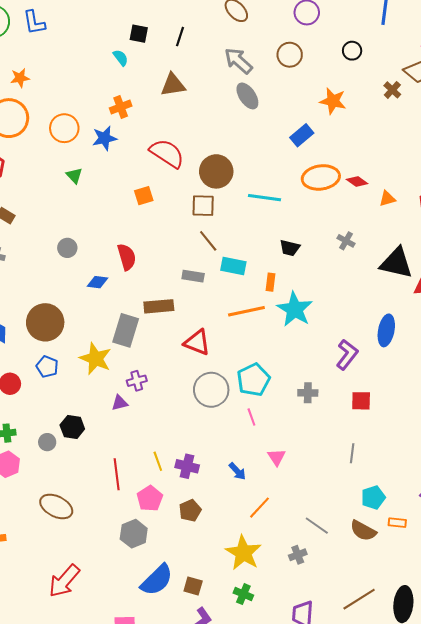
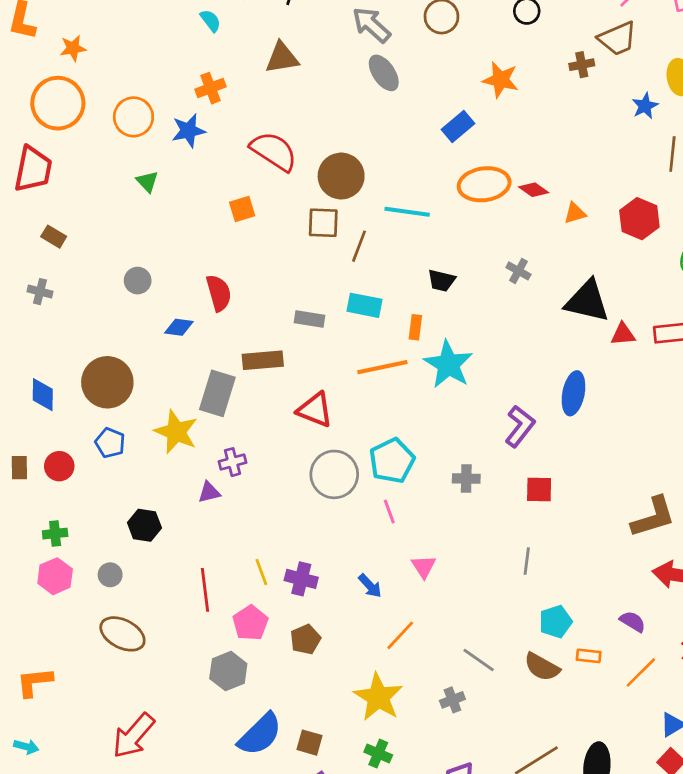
brown cross: (392, 90) -> (582, 65), turned 36
brown line: (208, 241) -> (359, 246), moved, turned 60
gray circle: (47, 442) -> (110, 575), moved

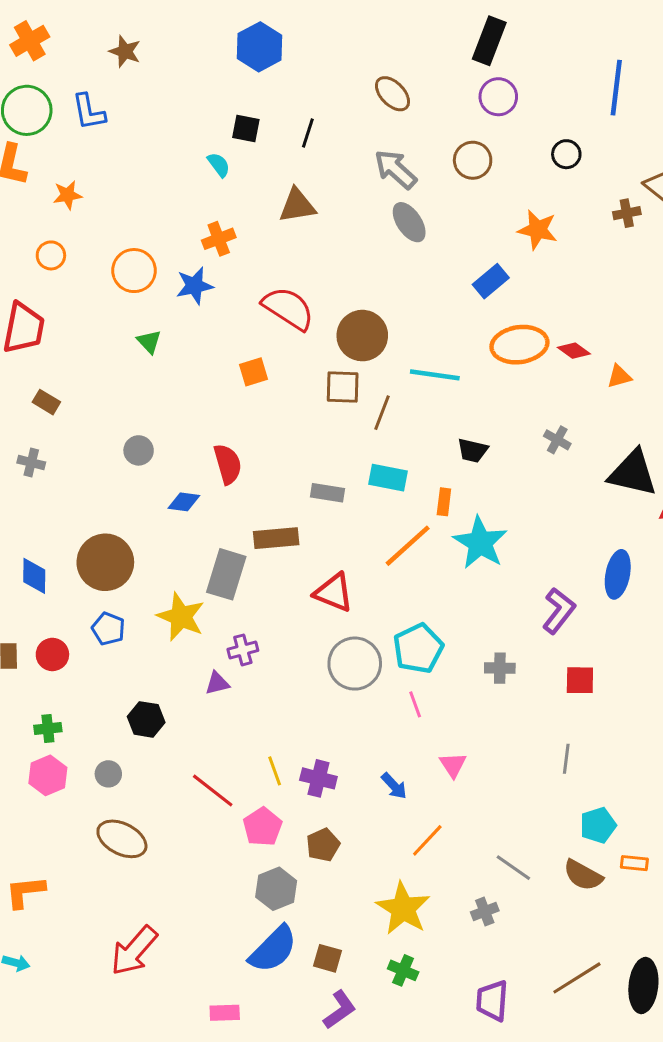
orange circle: (58, 103) -> (51, 255), size x0.5
orange line: (382, 367) -> (408, 546), turned -30
red line: (205, 590) -> (213, 791), turned -45
gray hexagon: (228, 671) -> (276, 889), moved

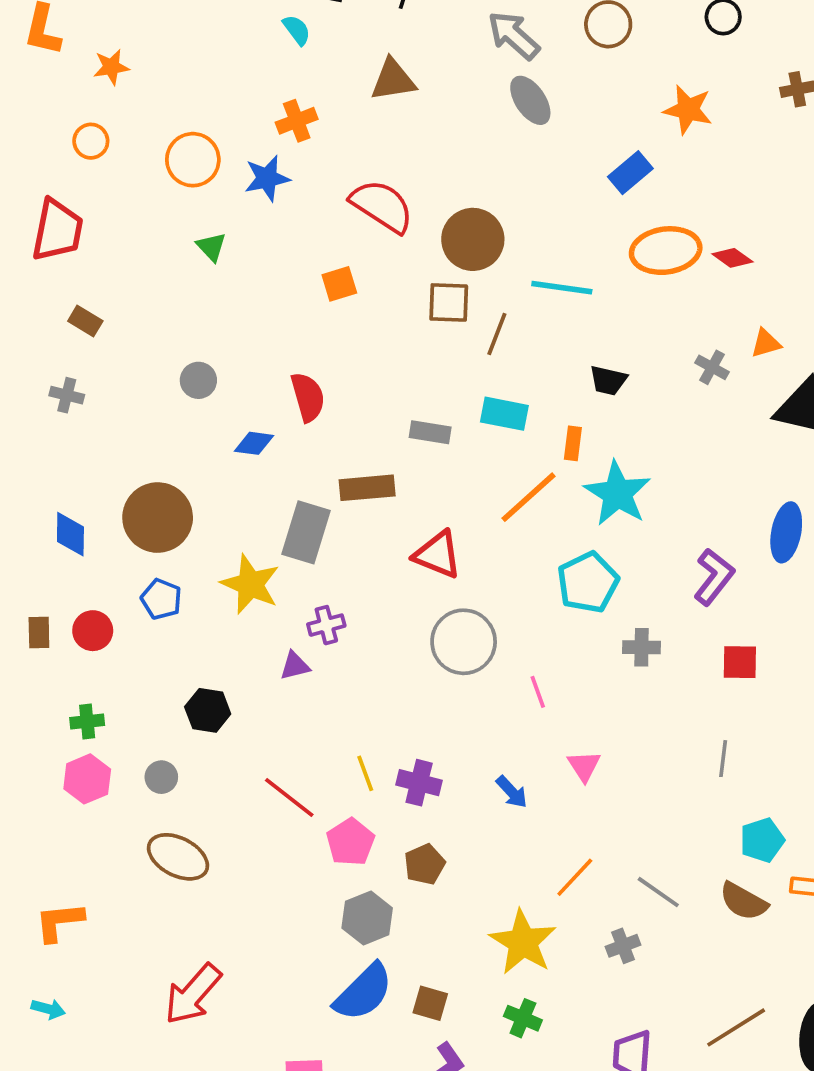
orange triangle: (619, 376) -> (766, 343), moved
cyan pentagon: (418, 648) -> (588, 582), moved
orange line: (427, 840) -> (575, 877), moved

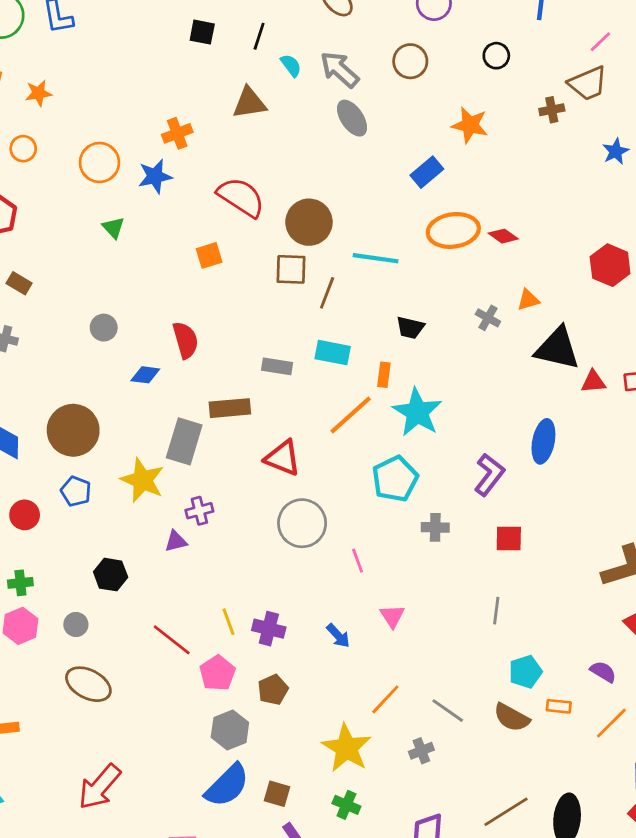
cyan semicircle: (297, 30) -> (291, 65), moved

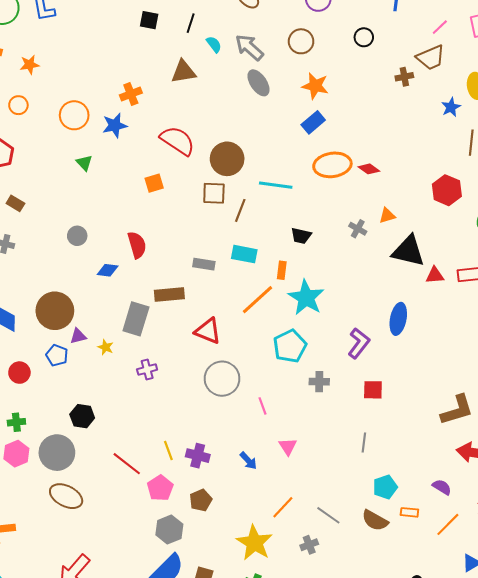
orange star: (470, 125) -> (315, 86), moved
yellow star: (143, 480) -> (106, 347), size x0.5
purple triangle: (176, 541) -> (78, 336), moved
gray circle: (76, 625) -> (57, 453), size x2.0

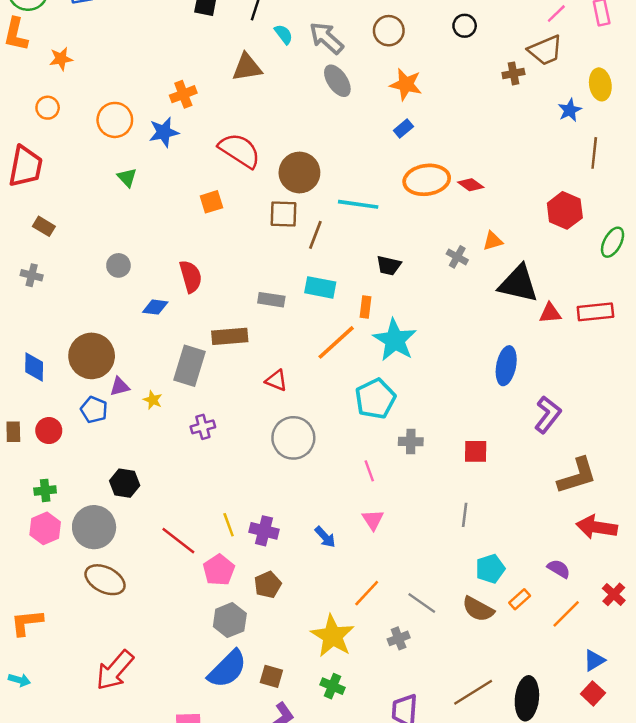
blue rectangle: (313, 122) -> (403, 128), size x0.7
red triangle: (208, 331) -> (276, 380), size x0.7
purple L-shape: (359, 343) -> (548, 415), moved
pink line: (263, 406) -> (369, 471), moved
orange rectangle: (409, 512) -> (520, 599), turned -48

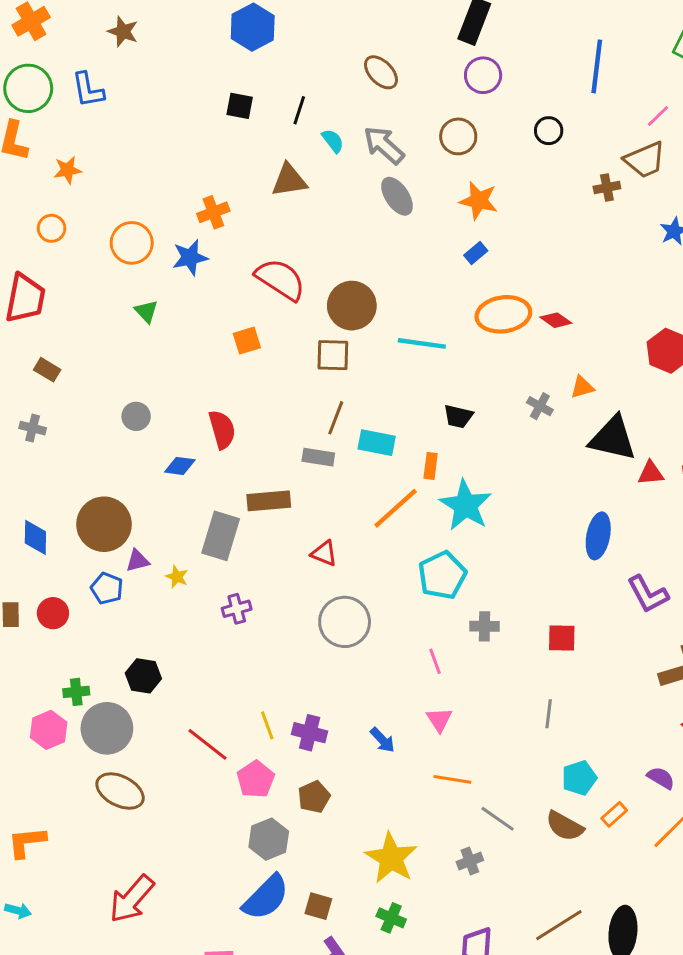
brown line: (315, 235) -> (336, 418), moved
purple L-shape: (548, 415) -> (648, 594), turned 114
green cross: (45, 490) -> (76, 692), moved
orange line: (367, 593) -> (452, 779), moved, turned 56

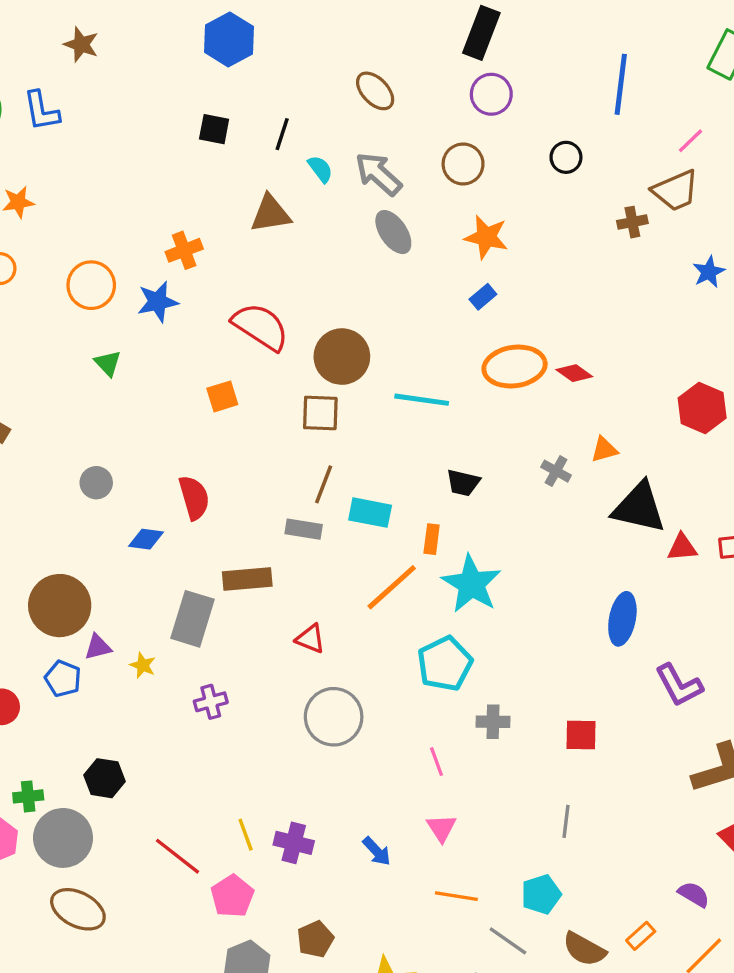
cyan pentagon: (579, 778) -> (541, 894), moved
brown pentagon: (314, 797) -> (315, 939), moved

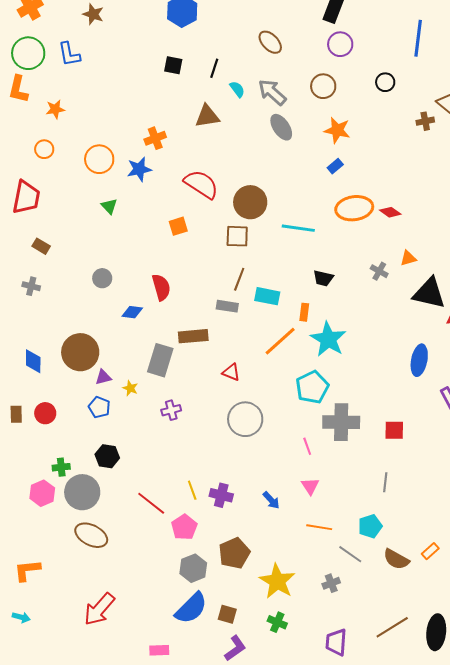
blue pentagon: (63, 679) -> (99, 407), moved
gray cross: (493, 722) -> (341, 422), size x1.8
brown pentagon: (315, 939) -> (234, 553), size x1.4

